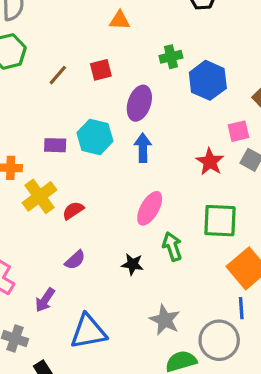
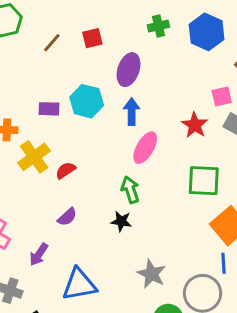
blue hexagon: (208, 80) -> (207, 32), moved
pink ellipse: (150, 208) -> (145, 148), moved
green arrow: (172, 246) -> (130, 190), moved

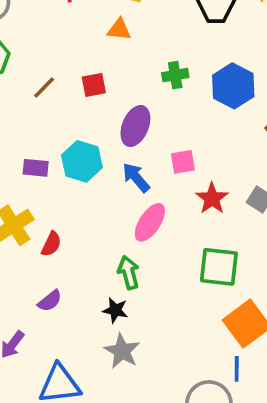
pink square: (222, 96) -> (183, 162), moved
blue arrow: (132, 112) -> (136, 177), turned -44
red semicircle: (66, 170) -> (51, 244), turned 145
gray star: (151, 274) -> (122, 351), moved

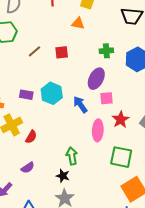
purple ellipse: (135, 126) -> (96, 79), moved
pink ellipse: (150, 222) -> (98, 130), moved, turned -35

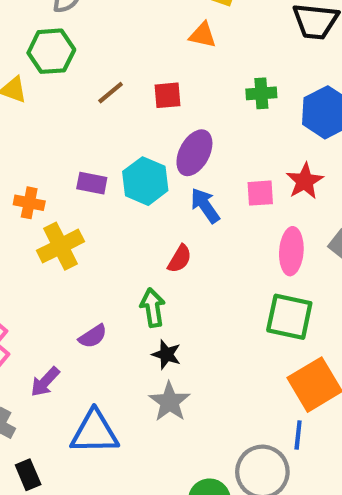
purple ellipse: (96, 79) -> (194, 153), moved
red star: (121, 120) -> (305, 181), moved
pink ellipse: (98, 130) -> (291, 251), moved
red semicircle: (31, 137) -> (180, 259), moved
green arrow: (72, 156) -> (153, 308), moved

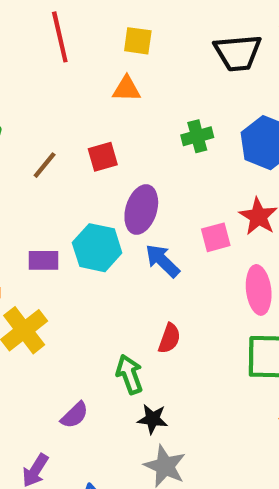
red semicircle: (180, 259) -> (169, 338), moved

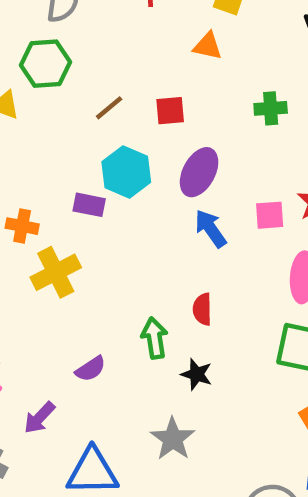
cyan hexagon: (97, 248) -> (126, 172), moved
red semicircle: (169, 338) -> (202, 309), turned 148
black star: (153, 419) -> (197, 374), moved

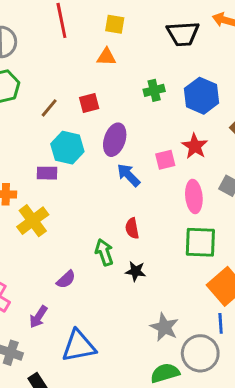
gray star: (173, 439) -> (164, 327), moved

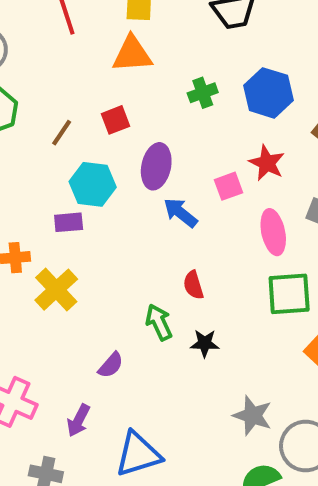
orange triangle: (106, 57) -> (132, 54), size x1.5

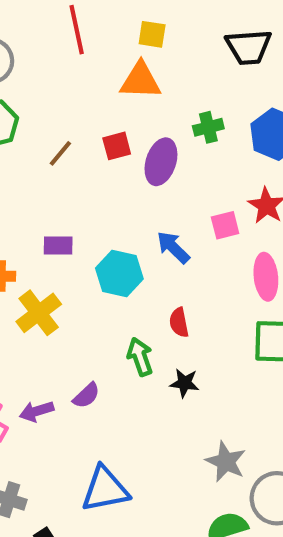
purple ellipse: (156, 166) -> (161, 162), moved
cyan hexagon: (93, 184) -> (119, 274), moved
purple arrow: (78, 420) -> (37, 411), moved, turned 40

